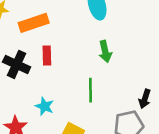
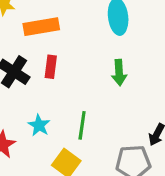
green line: (90, 90) -> (82, 125), moved

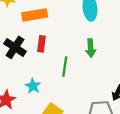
green line: (82, 125) -> (65, 67), moved

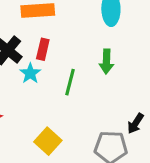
cyan star: (33, 86) -> (30, 73), moved

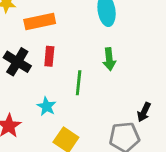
cyan star: (30, 73) -> (46, 106), moved

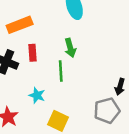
green arrow: (109, 59) -> (70, 48), moved

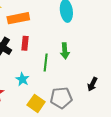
green arrow: (70, 48) -> (65, 51), moved
gray pentagon: (107, 111) -> (61, 98), moved

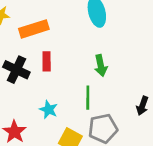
green line: (46, 63) -> (88, 98), moved

